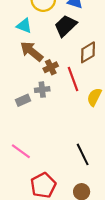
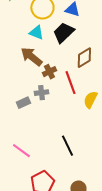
cyan triangle: (24, 26) -> (36, 33), moved
black line: (83, 154) -> (67, 146), moved

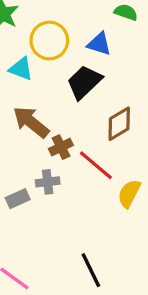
cyan triangle: (36, 33) -> (21, 69), moved
red line: (70, 83) -> (96, 165), turned -30

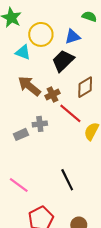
blue triangle: (99, 44) -> (72, 37), turned -35
brown cross: (61, 147) -> (52, 94), moved

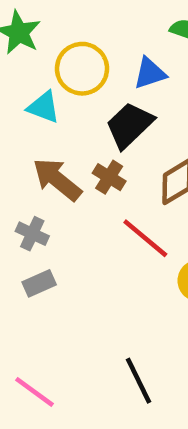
brown cross: (52, 94) -> (109, 177), moved, turned -32
gray cross: (40, 124) -> (32, 234), moved, turned 32

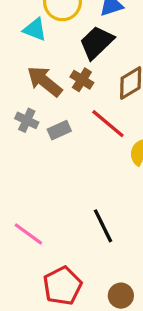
gray rectangle: (39, 283) -> (59, 130), moved

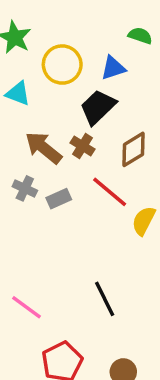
cyan triangle: (35, 29) -> (18, 93), moved

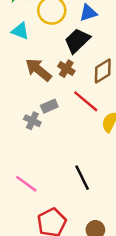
gray cross: (25, 188) -> (32, 121), moved

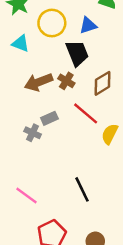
black trapezoid: (77, 41) -> (77, 53), turned 112
brown arrow: (38, 70) -> (39, 82), turned -60

